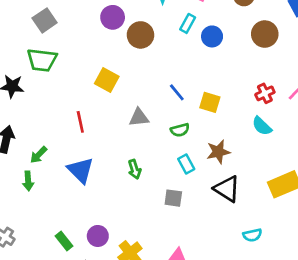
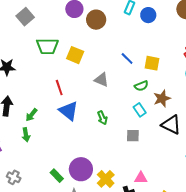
green trapezoid: (42, 60) -> (47, 46), moved
gray triangle: (139, 117) -> (101, 80), turned 35
green semicircle: (180, 130) -> (141, 86), moved
blue triangle: (81, 170) -> (69, 111), moved
purple circle: (98, 236) -> (81, 169), size x1.5

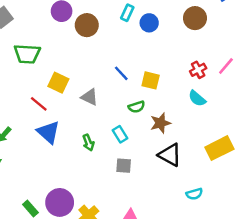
yellow square: (75, 55) -> (58, 83), moved
red line: (59, 88) -> (39, 104), turned -35
cyan rectangle: (140, 110) -> (120, 134), moved

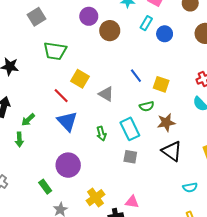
cyan rectangle: (120, 134) -> (130, 129), size x1.5
purple circle: (60, 202) -> (68, 165), moved

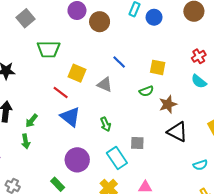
blue line: (136, 76) -> (119, 62), moved
cyan rectangle: (130, 129) -> (117, 158), moved

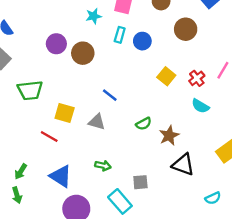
yellow square: (158, 67) -> (166, 76), moved, turned 35
blue triangle: (70, 117) -> (61, 176), moved
green arrow: (106, 124) -> (103, 166), turned -48

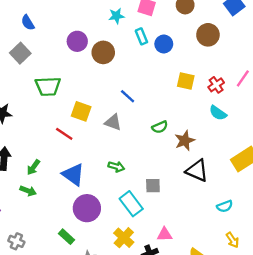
cyan rectangle: (120, 35) -> (141, 36), turned -42
yellow square: (166, 76) -> (186, 81), turned -30
green arrow: (17, 195) -> (28, 191), turned -56

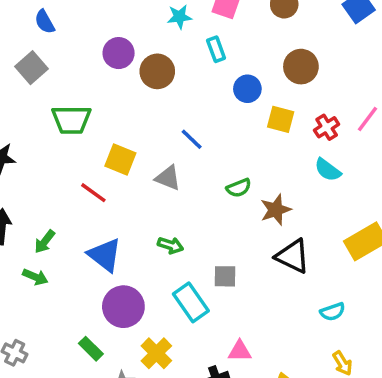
brown circle: (208, 35) -> (301, 67), moved
blue circle: (164, 44) -> (247, 89), moved
yellow cross: (124, 238) -> (156, 353), moved

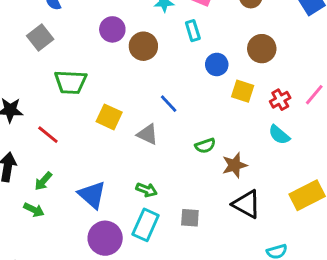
red line: (93, 193) -> (48, 135), moved
cyan rectangle: (191, 302) -> (146, 225), moved, turned 56

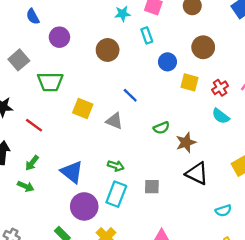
purple circle: (112, 29) -> (59, 37), moved
gray square: (40, 38) -> (19, 60), moved

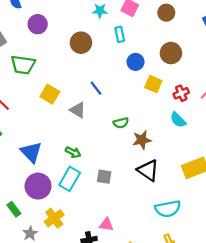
cyan semicircle: (223, 211) -> (168, 209), size x1.6

